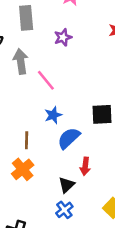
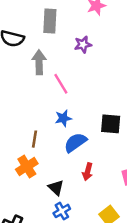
black triangle: (67, 185) -> (56, 188), moved, turned -42

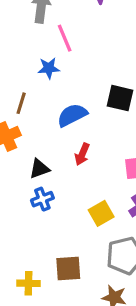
blue star: (63, 118) -> (49, 68), moved
black triangle: (56, 188) -> (39, 169), turned 49

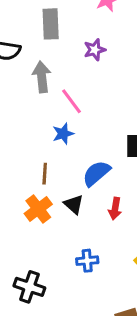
black triangle: (39, 169) -> (74, 204), moved, turned -45
blue cross: (42, 199) -> (87, 261), turned 30

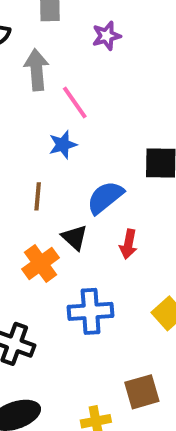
orange cross: (38, 209) -> (41, 263), moved
blue cross: (87, 261) -> (91, 311), size x1.5

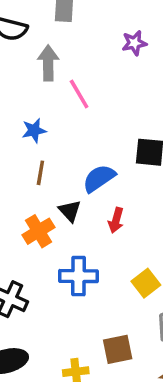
purple star: (107, 36) -> (134, 43), moved
blue star: (63, 145) -> (34, 131), moved

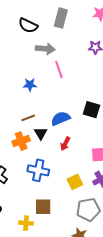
gray arrow: (48, 63) -> (45, 49), turned 84
brown line: (40, 173) -> (28, 118), moved, turned 48
brown square: (118, 349) -> (43, 207), moved

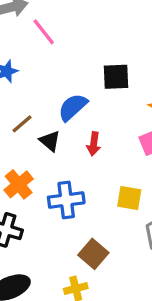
orange cross: (21, 141) -> (19, 184), moved
yellow square: (75, 182) -> (129, 198), turned -35
brown square: (43, 207) -> (93, 254), turned -30

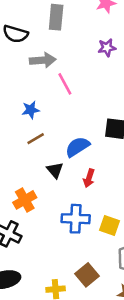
brown line: (22, 124) -> (36, 139), moved
blue cross: (66, 200) -> (76, 219), moved
brown square: (93, 254) -> (87, 275), moved

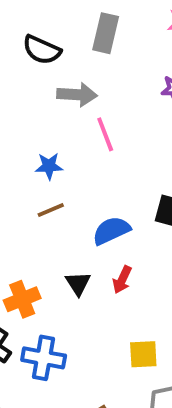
black triangle: (55, 170) -> (78, 283), moved
blue cross: (76, 219) -> (44, 358), moved
yellow square: (110, 225) -> (143, 354), turned -30

